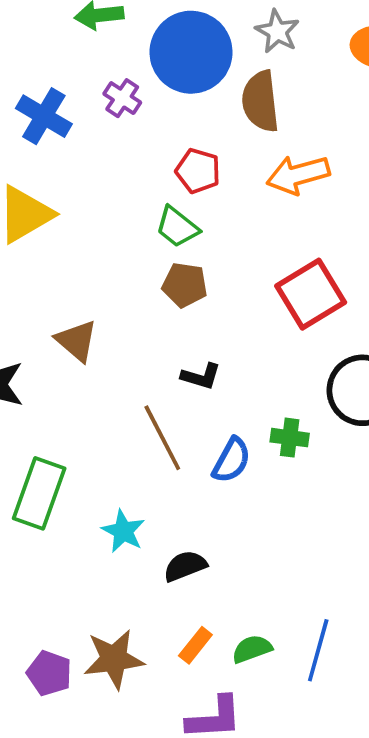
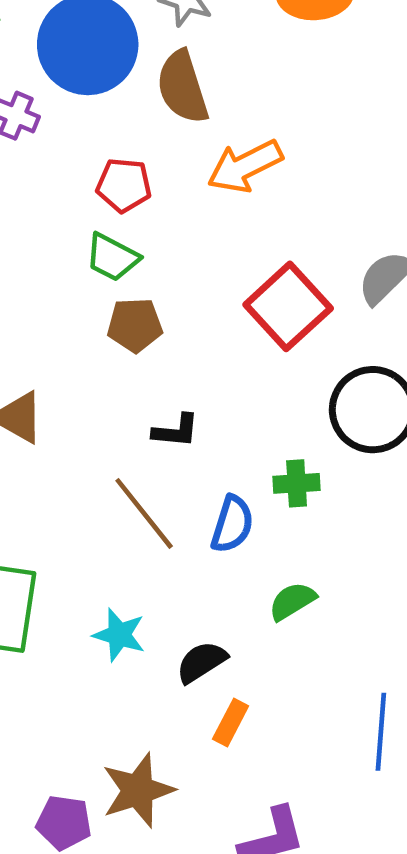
orange rectangle: (195, 645) -> (231, 722), moved
green semicircle: (252, 649) -> (292, 601), moved

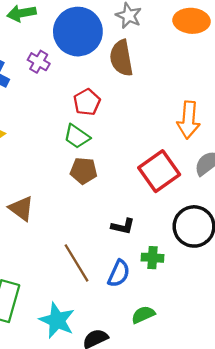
orange arrow: (245, 166) -> (188, 120), moved, turned -66
red pentagon: (124, 185) -> (87, 102), turned 30
black L-shape: (176, 431) -> (123, 226), moved
cyan star: (119, 635) -> (57, 320), size x1.4

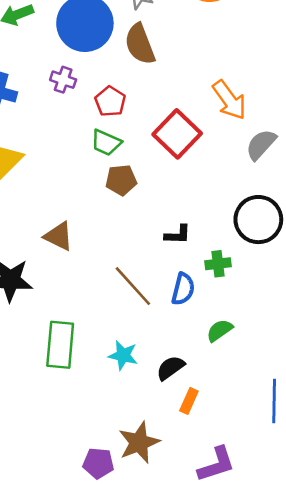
purple cross: (39, 62) -> (63, 80), moved
orange arrow: (188, 120) -> (229, 100), turned -30
red square: (159, 171) -> (177, 134), moved
cyan star: (57, 320) -> (123, 355), size x0.7

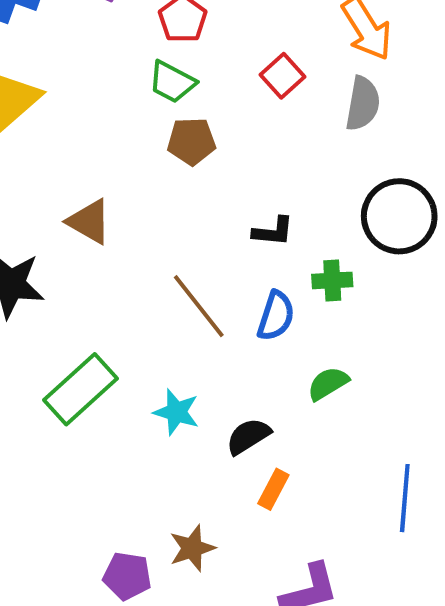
red square: (177, 134) -> (283, 76), size x0.6
gray semicircle: (261, 145) -> (363, 104), moved, turned 144
green rectangle: (60, 345) -> (80, 389), turned 39
brown star: (139, 442) -> (192, 548), size x0.7

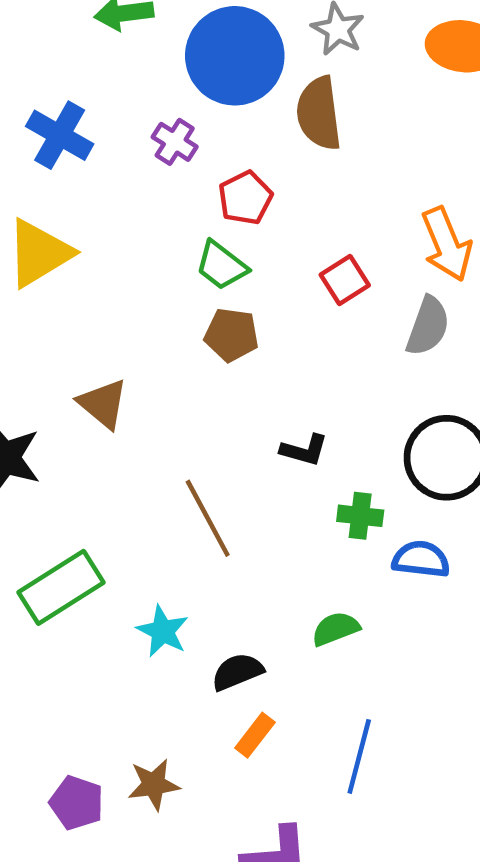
blue semicircle: (276, 316) -> (421, 559), moved, turned -111
blue line: (405, 498) -> (359, 756), moved

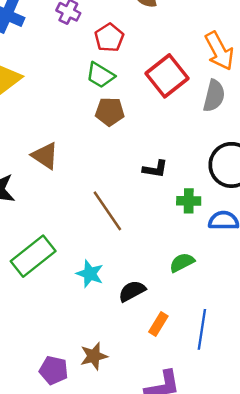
red square: (345, 280) -> (167, 76), size x1.6
orange rectangle: (255, 735) -> (158, 324), moved

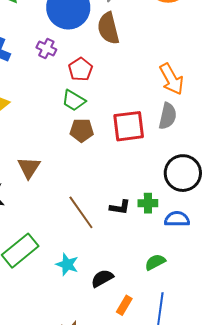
red square: (167, 76) -> (129, 126), moved, turned 32
brown triangle: (45, 156) -> (29, 168), turned 30
black L-shape: (155, 169) -> (120, 207), moved
green semicircle: (182, 263) -> (155, 262), moved

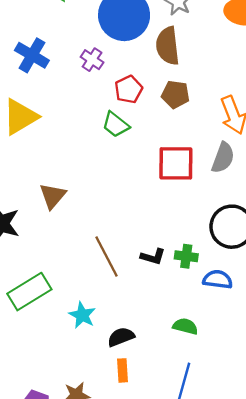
brown pentagon: (82, 130) -> (175, 94), moved
green semicircle: (155, 262) -> (185, 326), turned 35
orange rectangle: (124, 305) -> (122, 370), moved, turned -42

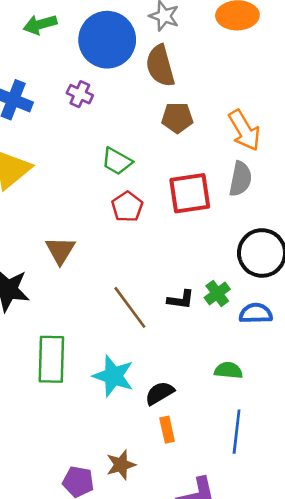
red pentagon: (129, 89) -> (127, 207), moved
green cross: (186, 256) -> (217, 293), turned -35
green rectangle: (29, 292) -> (51, 359), turned -48
cyan star: (82, 315) -> (113, 376), size x1.4

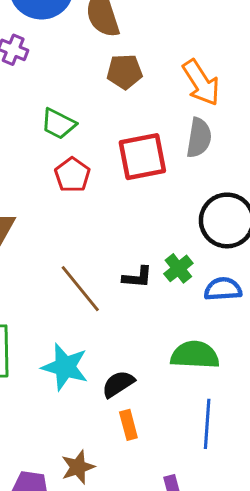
green semicircle: (228, 370) -> (195, 355), size x1.5

